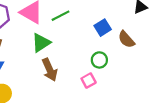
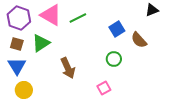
green triangle: (41, 43) -> (41, 43), moved
pink square: (89, 81) -> (104, 88), moved

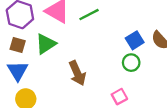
blue square: (117, 29) -> (135, 40), moved

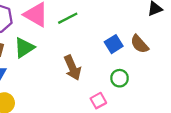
green circle: (131, 63) -> (120, 78), moved
brown arrow: (77, 73) -> (72, 68), moved

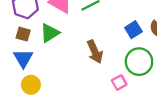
green circle: (120, 78) -> (139, 62), size x1.6

